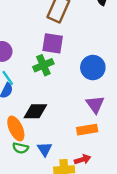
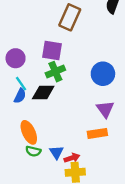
purple square: (53, 43) -> (52, 50), moved
black diamond: (35, 111) -> (43, 93), moved
red arrow: (83, 160) -> (72, 158), moved

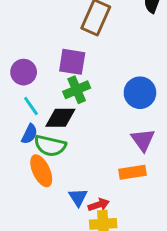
blue semicircle: (20, 96) -> (29, 134), moved
green semicircle: (33, 151) -> (50, 146), moved, size x1.5

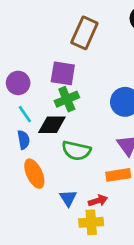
blue semicircle: (29, 134) -> (24, 140), turned -36
green semicircle: (50, 146) -> (76, 151), moved
red arrow: (99, 205) -> (98, 201), moved

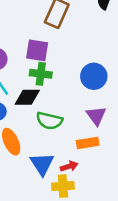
green cross: (67, 99) -> (41, 74), turned 30
blue triangle: (68, 198) -> (42, 164), size x1.5

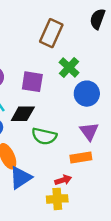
purple square: (37, 50) -> (32, 82), moved
green cross: (41, 74) -> (69, 67), moved, turned 36
blue triangle: (42, 164) -> (20, 178), moved, turned 30

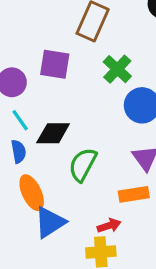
purple square: (32, 82) -> (55, 64), moved
green semicircle: (44, 136) -> (83, 165), turned 105

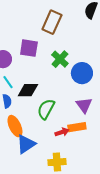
green cross: (117, 69) -> (60, 59), moved
red arrow: (109, 226) -> (62, 132), moved

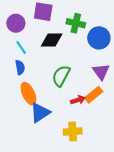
green cross: (60, 59) -> (76, 23), turned -30
black diamond: (28, 90) -> (52, 40), moved
orange rectangle: (77, 127) -> (94, 95), turned -30

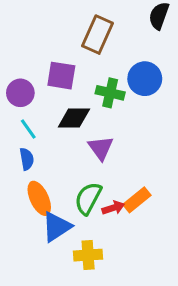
blue circle: (99, 38) -> (145, 79), moved
purple triangle: (101, 72) -> (101, 148), moved
green semicircle: (61, 76) -> (88, 198), moved
yellow cross: (73, 132) -> (88, 255), moved

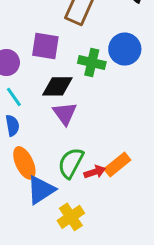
purple triangle: (101, 148) -> (65, 113), moved
yellow cross: (88, 255) -> (71, 217), turned -30

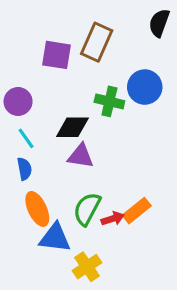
purple square: (45, 46) -> (57, 55), moved
purple triangle: (65, 113) -> (81, 156), turned -45
blue triangle: (41, 190) -> (55, 238), turned 40

